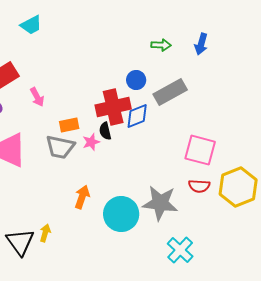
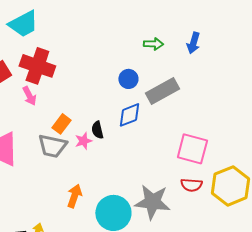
cyan trapezoid: (31, 25) -> (23, 24), size x1.4
red cross: (113, 107) -> (37, 66), moved, turned 32
orange rectangle: (69, 125) -> (61, 124), turned -42

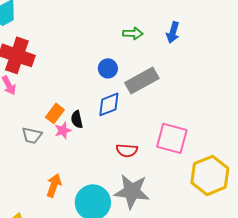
orange rectangle: (61, 124) -> (55, 113), moved
gray trapezoid: (52, 146) -> (32, 135), size x0.7
red semicircle: (191, 185) -> (127, 150), moved

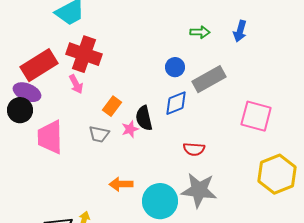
orange rectangle: (55, 113) -> (112, 106), moved
black semicircle: (77, 119) -> (144, 118), size x1.4
pink square: (172, 138) -> (256, 116), moved
orange arrow: (54, 185) -> (121, 184), turned -110

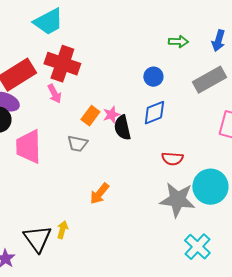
gray rectangle: (209, 79) -> (209, 80), moved
pink star: (130, 129) -> (111, 115), moved
orange arrow: (121, 184) -> (99, 194), turned -50
cyan circle: (160, 201) -> (210, 187), moved

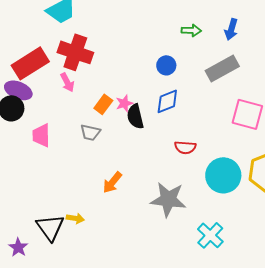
pink trapezoid: (28, 147) -> (41, 135), size x0.7
gray star: (177, 200) -> (168, 199), moved
yellow arrow: (62, 230) -> (75, 218), turned 84

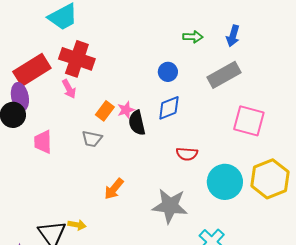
purple ellipse: (18, 90) -> (20, 97), turned 56

